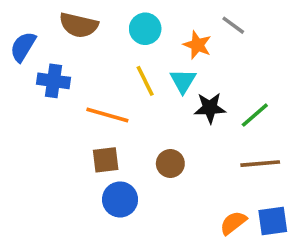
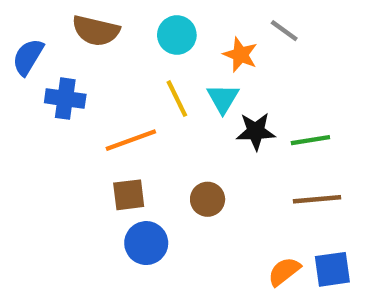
orange line: (107, 115) -> (131, 140), turned -36
green line: (255, 115) -> (310, 140), turned 32

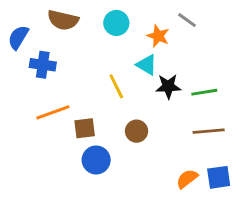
yellow line: (177, 99) -> (116, 86), moved
cyan triangle: (223, 99) -> (147, 65), turned -30
orange line: (131, 140) -> (53, 112), moved

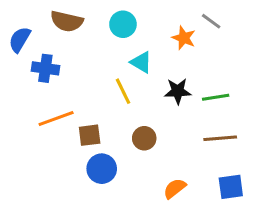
gray line: (187, 20) -> (211, 21), moved
orange star: (158, 36) -> (184, 38), moved
cyan triangle: (147, 65) -> (141, 62), moved
orange semicircle: (187, 179) -> (175, 188), moved

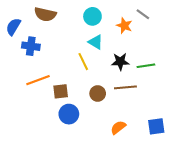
cyan circle: (123, 24) -> (92, 16), moved
brown line: (220, 138) -> (125, 87), moved

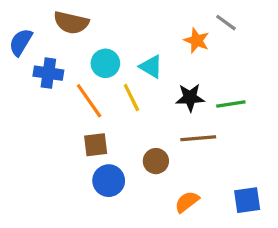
cyan circle: (92, 16) -> (105, 63), moved
orange line: (38, 80) -> (89, 101), moved, turned 75
brown circle: (98, 93) -> (156, 161), moved

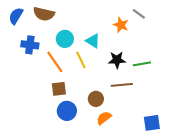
blue semicircle: (21, 42) -> (16, 16), moved
orange semicircle: (187, 202) -> (104, 118), moved

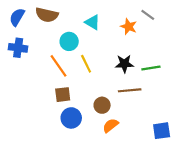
cyan triangle: (93, 41) -> (92, 22), moved
blue cross: (30, 45) -> (18, 48), moved

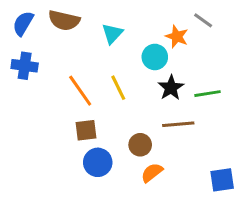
cyan triangle: (92, 22) -> (112, 34), moved, turned 42
cyan circle: (69, 41) -> (155, 57), moved
black star: (124, 64) -> (171, 88), turned -30

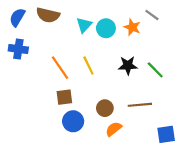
cyan circle: (155, 57) -> (106, 28), moved
black star: (171, 88) -> (128, 65), turned 30
green line: (207, 94) -> (155, 70), turned 54
brown line: (178, 124) -> (140, 105), moved

